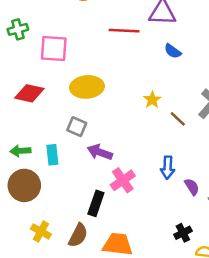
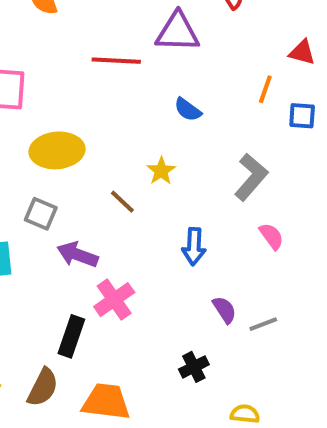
blue semicircle: (173, 51) -> (188, 110), moved
brown line: (178, 119) -> (122, 202), moved
blue arrow: (168, 168) -> (194, 246), moved
black cross: (183, 233) -> (194, 367), moved

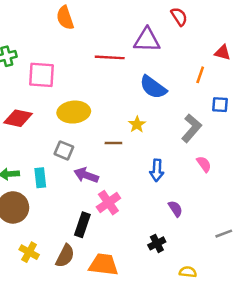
blue semicircle: (188, 110) -> (153, 87), size x1.6
blue square: (302, 116) -> (220, 105), moved
brown line: (122, 202) -> (113, 143), turned -42
gray line: (263, 324) -> (224, 234), moved

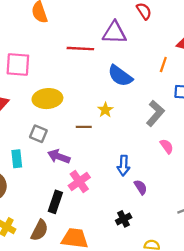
blue arrow: (157, 170) -> (124, 166), moved

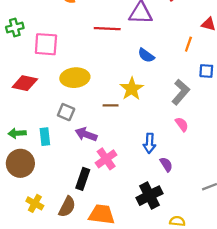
blue semicircle: (120, 76) -> (146, 55), size x0.7
yellow star: (105, 110) -> (132, 89), size x1.5
pink semicircle: (167, 146) -> (182, 124), moved
black cross: (124, 219) -> (149, 196), size x1.6

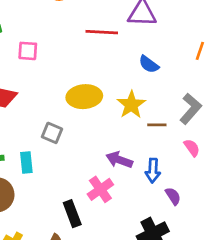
pink square: (46, 44) -> (28, 51), size x0.7
yellow ellipse: (75, 78) -> (84, 97), moved
brown line: (111, 105) -> (157, 125), moved
purple arrow: (86, 134) -> (119, 160), moved
black rectangle: (83, 179) -> (72, 214), turned -40

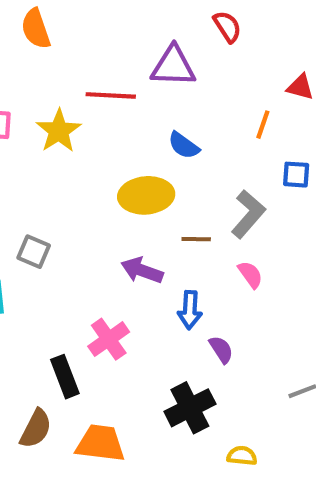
yellow ellipse: (84, 97) -> (146, 195), moved
yellow star: (131, 105) -> (59, 131), moved
purple arrow: (119, 160) -> (142, 270), moved

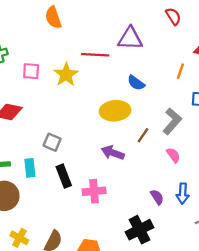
red semicircle: (227, 27) -> (173, 16), moved
brown line: (196, 239) -> (143, 135), turned -56
blue arrow: (190, 310) -> (183, 194), moved
pink cross: (109, 339) -> (94, 191), turned 30
black rectangle: (65, 377) -> (64, 176), moved

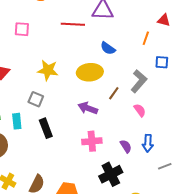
pink square: (31, 71) -> (22, 29), moved
yellow star: (66, 75) -> (48, 70), moved, turned -30
pink cross: (94, 191) -> (92, 141), moved

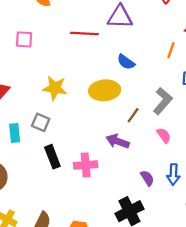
purple arrow: (88, 108) -> (118, 141), moved
cyan rectangle: (17, 121) -> (15, 133), moved
pink cross: (92, 141) -> (86, 165), moved

